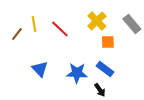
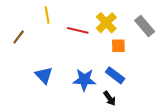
yellow line: (34, 24) -> (47, 15), moved
red line: (60, 29) -> (78, 30), moved, turned -30

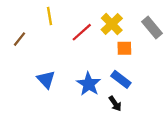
red line: (78, 30) -> (82, 32), turned -55
blue star: (84, 80) -> (89, 84), turned 30

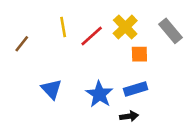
yellow line: (49, 16) -> (63, 27), moved
blue rectangle: (121, 79) -> (136, 89), turned -54
black arrow: (115, 104) -> (129, 116), turned -63

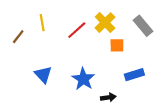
yellow line: (63, 27) -> (42, 23), moved
blue rectangle: (136, 89) -> (134, 75), moved

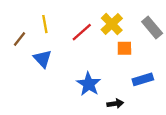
blue triangle: (43, 75) -> (43, 59), moved

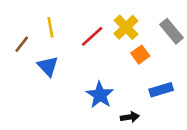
orange square: (124, 48) -> (140, 55), turned -35

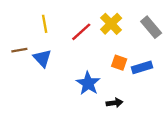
brown line: (22, 44) -> (19, 50), moved, turned 42
orange square: (140, 55) -> (119, 63), moved, turned -35
blue rectangle: (161, 90) -> (142, 67), moved

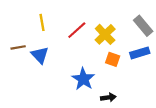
yellow cross: (111, 24) -> (105, 34), moved
blue rectangle: (142, 67) -> (140, 53), moved

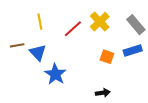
yellow cross: (105, 34) -> (100, 22), moved
blue star: (83, 79) -> (55, 74), moved

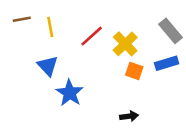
yellow cross: (100, 22) -> (125, 44), moved
brown line: (17, 45) -> (22, 19), moved

